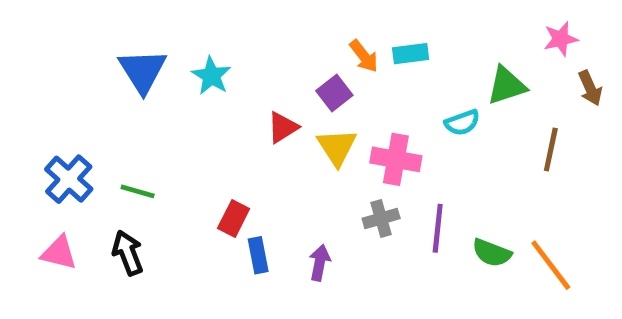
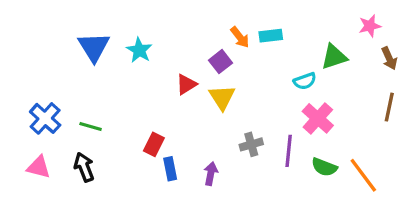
brown line: (551, 150) -> (389, 107), moved
pink cross: (396, 159) -> (318, 118), moved, turned 32

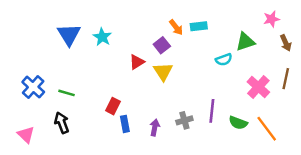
pink cross: (318, 118) -> (258, 87), moved
gray cross: (251, 144) -> (184, 120), moved
pink triangle: (39, 167) -> (26, 135), moved, turned 30

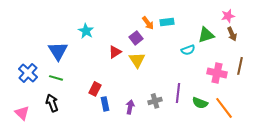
blue triangle: (69, 35) -> (58, 51), moved
brown arrow: (286, 43) -> (232, 34), moved
pink cross: (258, 87) -> (217, 73), turned -30

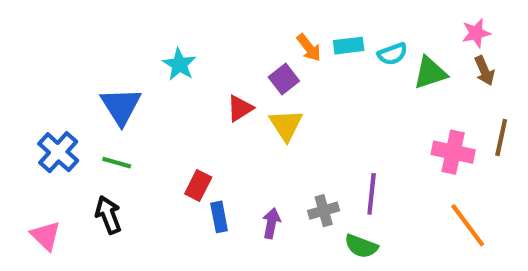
cyan semicircle: (188, 50) -> (392, 54), moved
green semicircle: (200, 103) -> (361, 246), moved

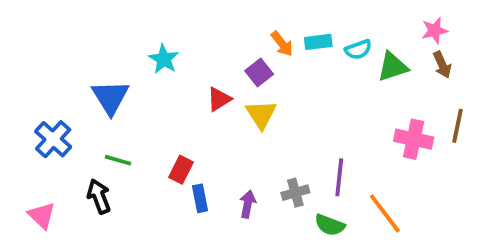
green line: (117, 163) -> (118, 160), moved
orange line: (468, 225) -> (385, 214), moved

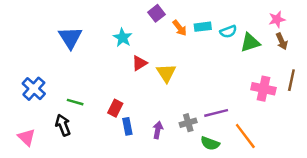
cyan star: (164, 59) -> (123, 38), moved
purple square: (259, 72) -> (157, 13), moved
blue triangle: (110, 97) -> (70, 38), moved
purple line: (339, 177) -> (216, 113), turned 70

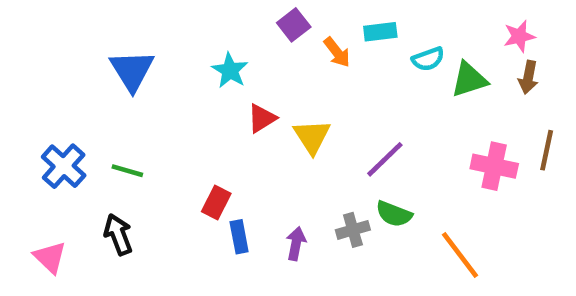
cyan rectangle: (203, 27) -> (380, 32), moved
brown arrow: (282, 41) -> (528, 77), turned 35
green line: (75, 102) -> (127, 171), moved
purple line: (216, 113) -> (385, 159), moved, turned -30
green semicircle: (210, 143) -> (394, 214), moved

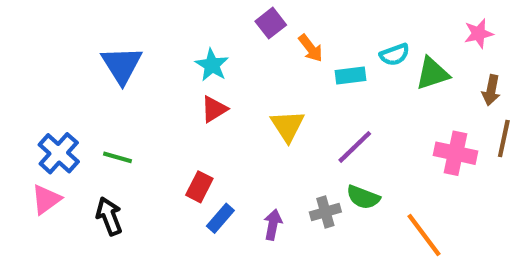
cyan rectangle: (380, 32) -> (351, 76), moved
brown arrow: (528, 77) -> (491, 90), moved
red triangle: (262, 118) -> (214, 109), moved
blue rectangle: (239, 237) -> (220, 218), turned 52
pink triangle: (50, 257) -> (46, 199), moved, turned 40

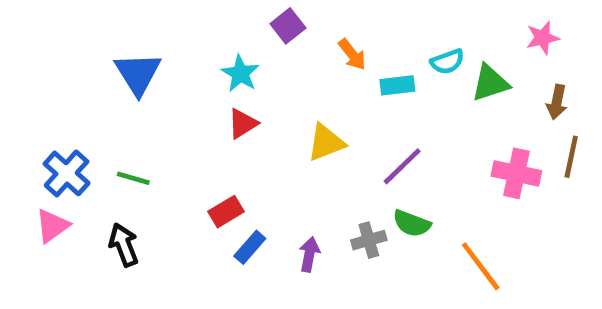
purple square: (271, 23) -> (288, 26), moved
yellow triangle: (288, 126) -> (326, 143), turned 42
red rectangle: (199, 187) -> (226, 212), turned 32

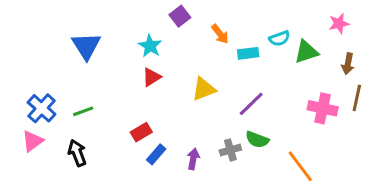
green line: (133, 178) -> (83, 111), turned -36

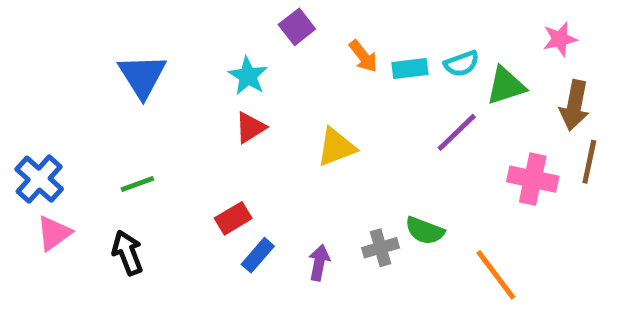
cyan rectangle: (248, 53) -> (410, 69), moved
brown arrow: (348, 64) -> (575, 105), size x1.4
purple line: (251, 104) -> (457, 132), moved
blue cross: (42, 108) -> (39, 179), moved

